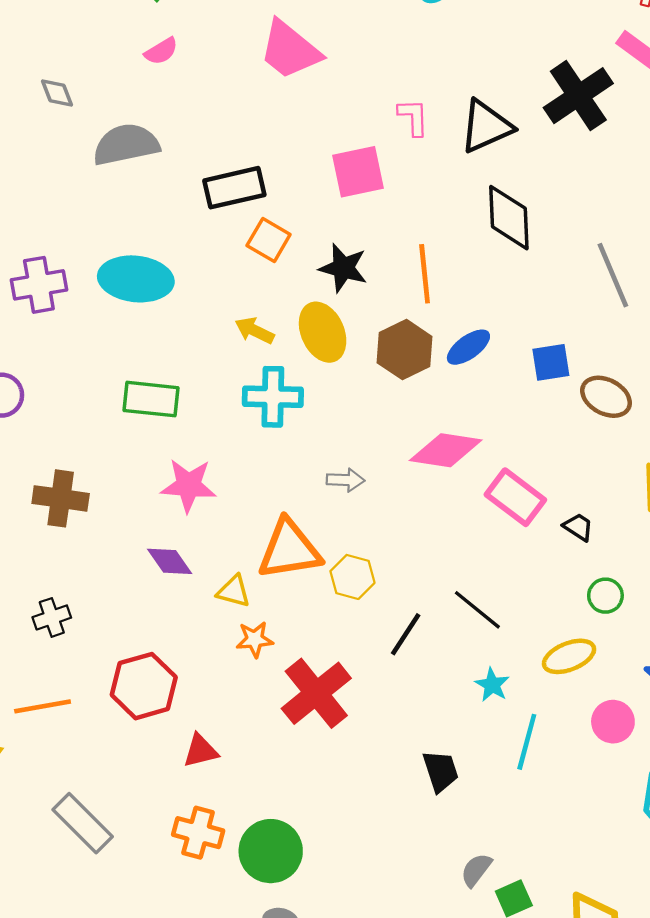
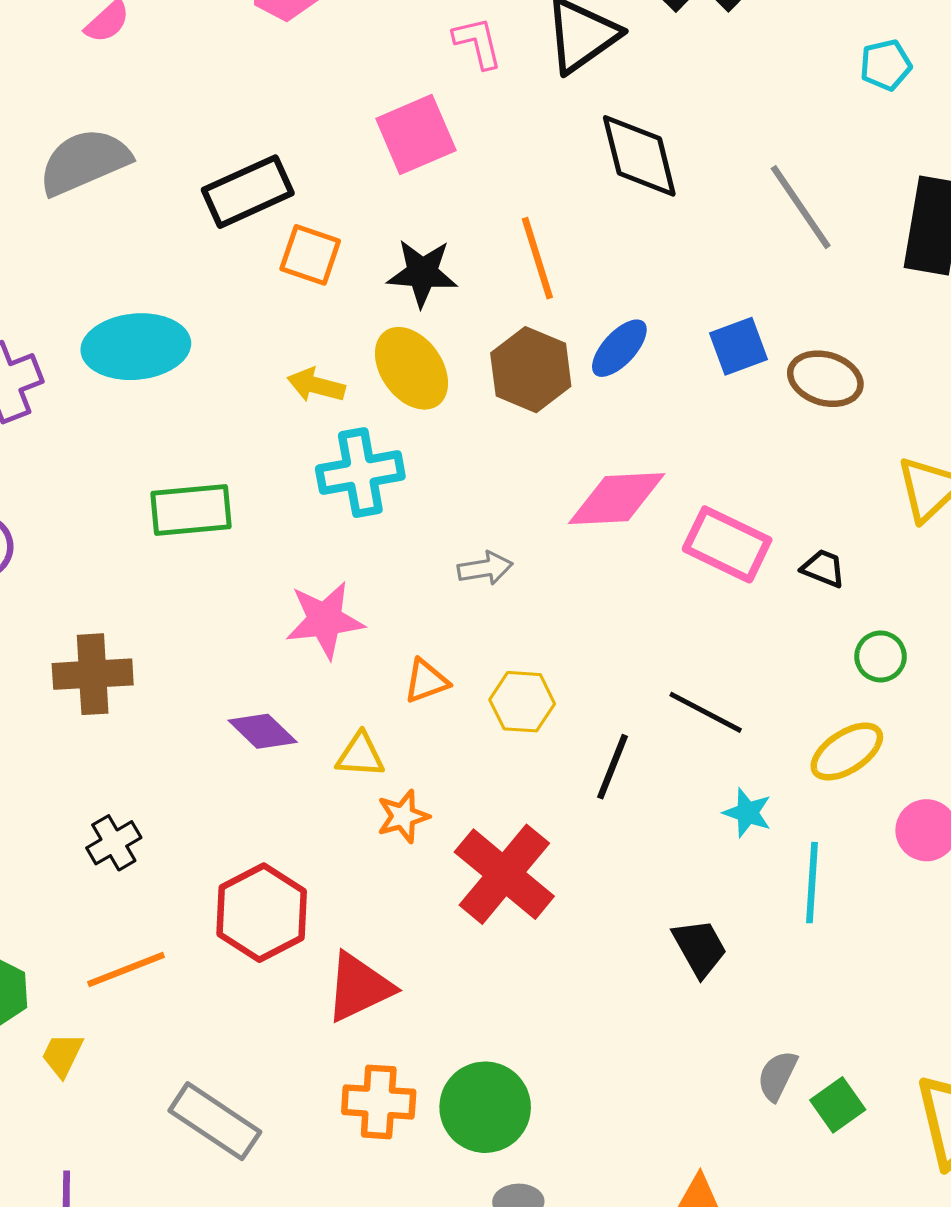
pink star: (189, 485) -> (325, 620), moved
orange triangle: (289, 549) -> (426, 681), size x0.5
red triangle: (200, 751) -> (359, 987), size x1.4

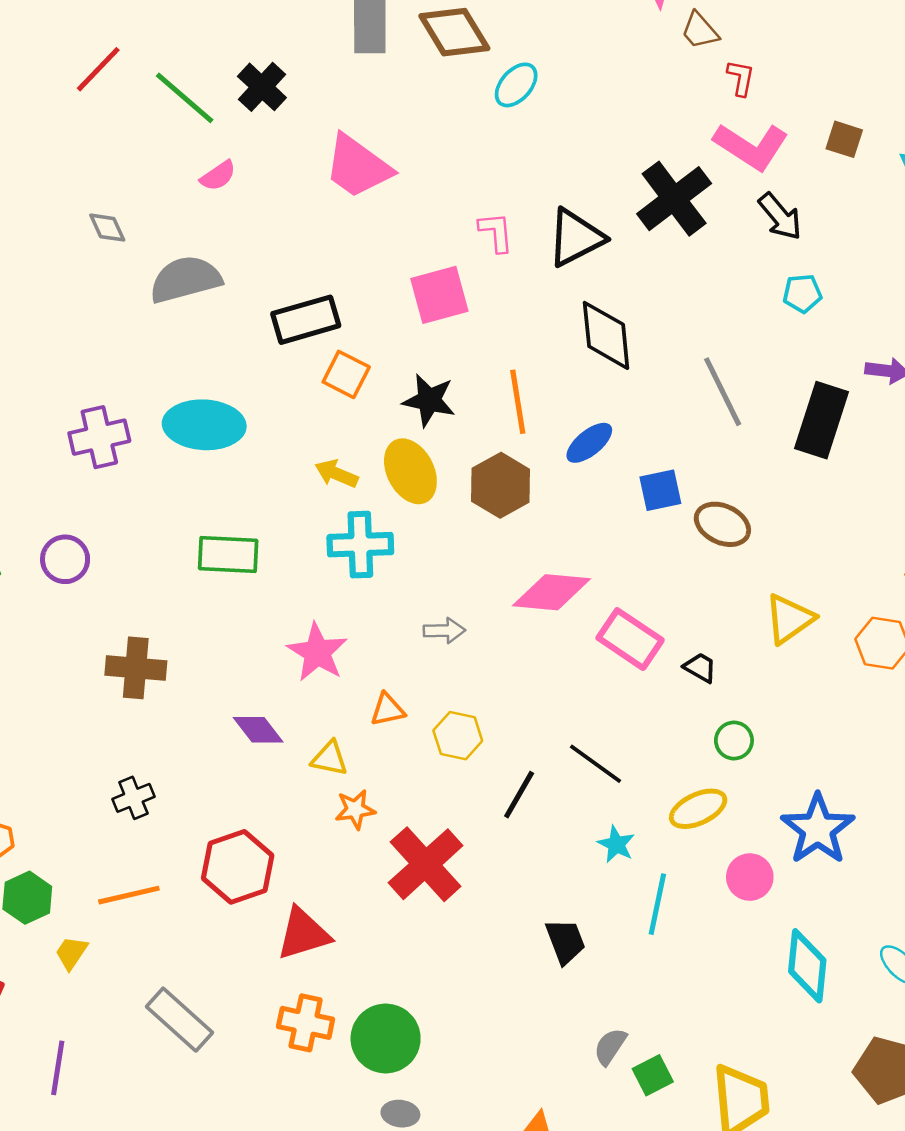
blue ellipse: (619, 348) -> (589, 443), moved
pink star: (325, 620) -> (317, 652), turned 30

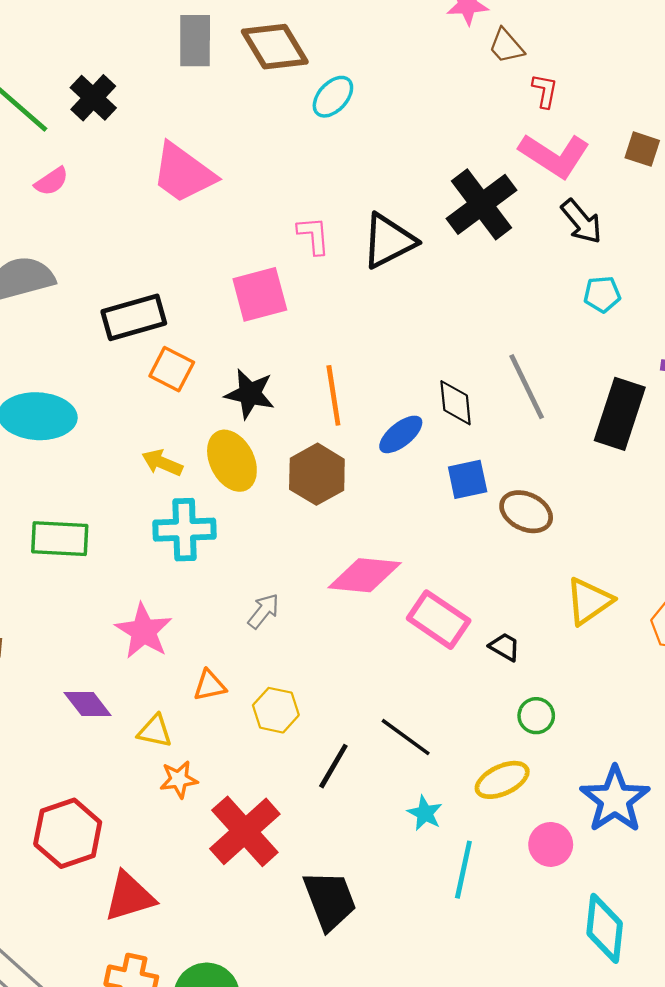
black diamond: (606, 335) -> (456, 403), moved, size x0.7
gray arrow: (444, 631) -> (263, 611), turned -51
black trapezoid: (565, 941) -> (330, 900), moved, size x1.4

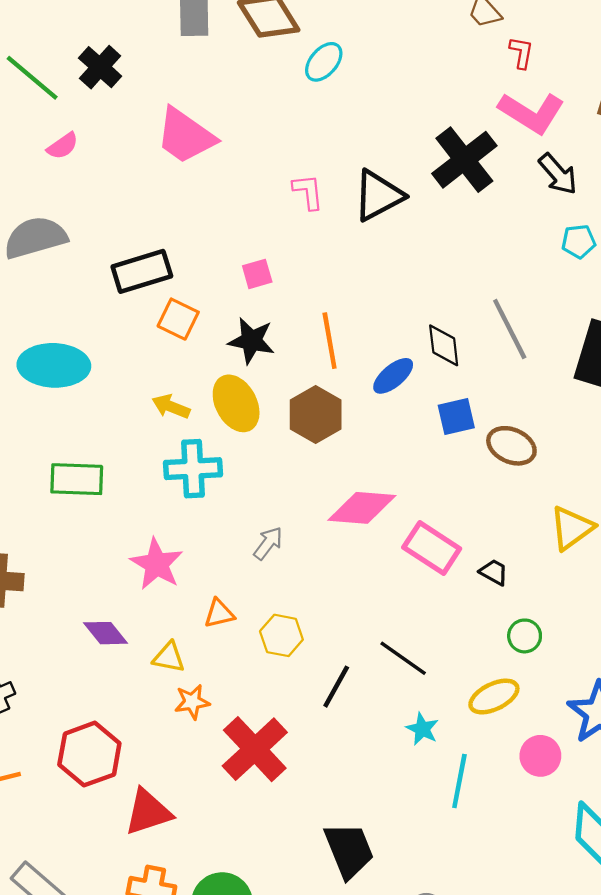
pink square: (260, 294) -> (257, 274), moved, size x0.6
black trapezoid: (330, 900) -> (349, 850), moved

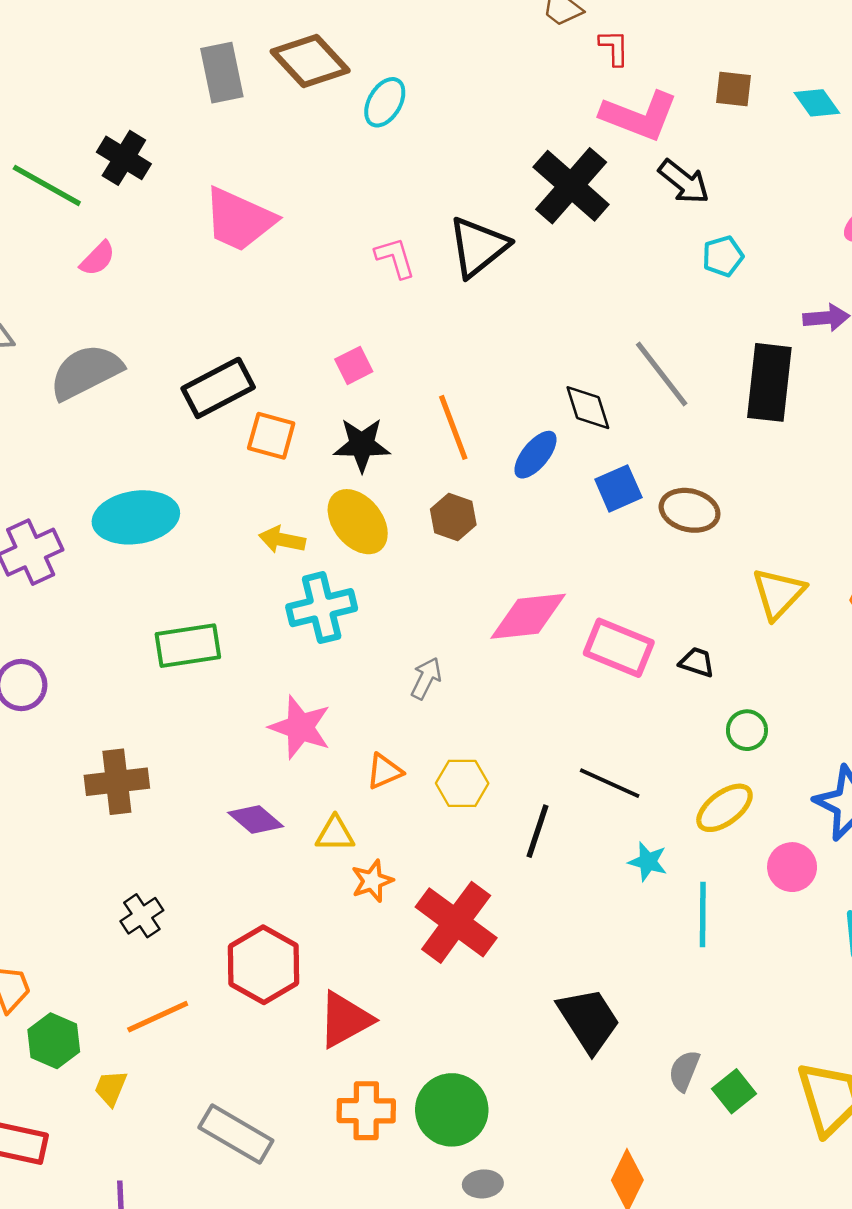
brown hexagon: (316, 414) -> (453, 517), size x0.7

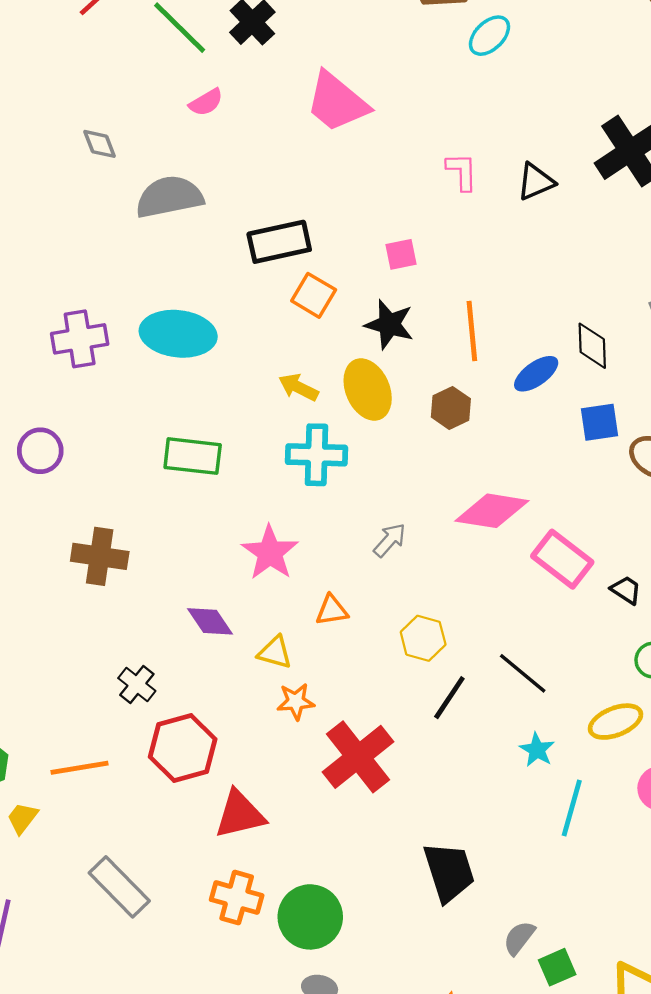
black triangle: (478, 247) -> (536, 182), size x0.7
yellow hexagon: (462, 783) -> (423, 638), moved
black cross: (142, 916) -> (137, 685), moved, turned -33

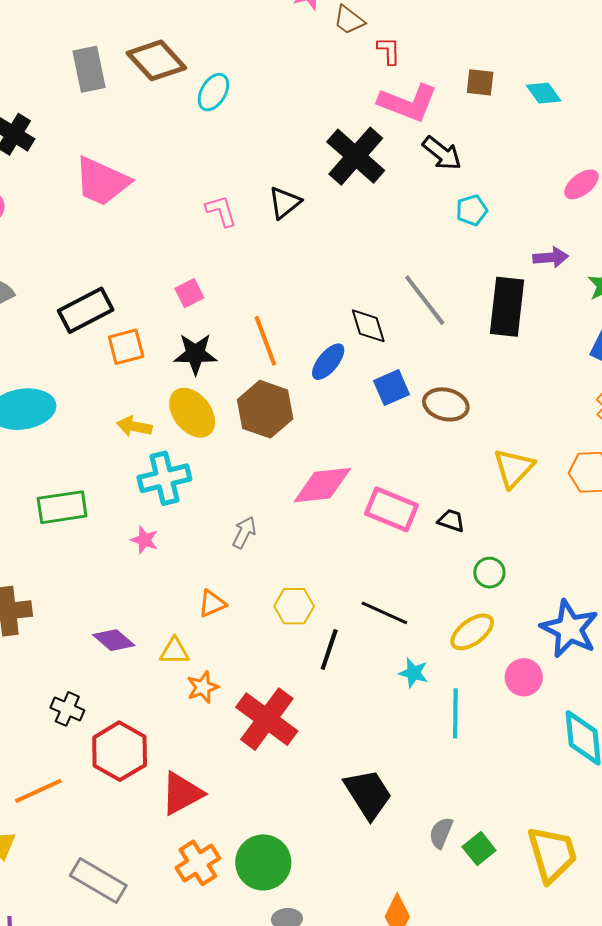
orange square: (314, 295) -> (126, 347), turned -30
brown hexagon: (451, 408) -> (265, 409), size x1.6
pink star: (270, 553) -> (144, 540), moved, size x0.6
orange cross: (237, 898) -> (198, 863), turned -33

